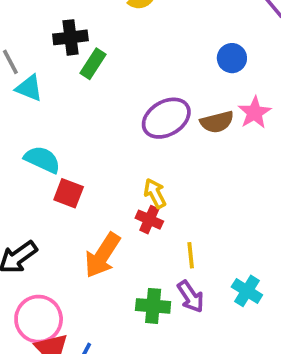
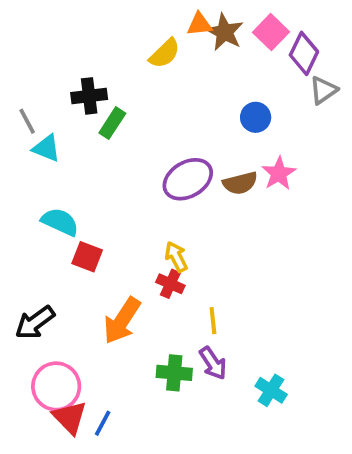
cyan cross: (247, 291) -> (271, 390), moved

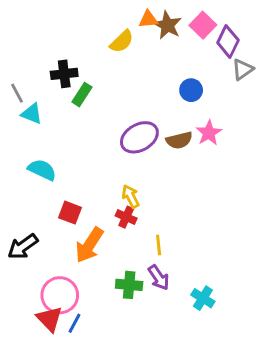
red square: (87, 257) -> (70, 213), moved
pink circle: (56, 386) -> (60, 295), moved

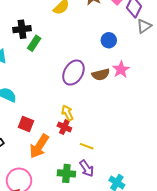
purple ellipse: (139, 137) -> (73, 73), turned -30
yellow line: (159, 245) -> (87, 146), turned -64

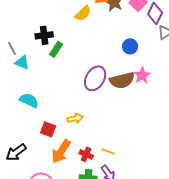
brown semicircle: (101, 75) -> (122, 80), size x1.4
yellow arrow: (67, 113) -> (75, 118), moved, turned 105
red cross: (64, 127) -> (86, 154), moved

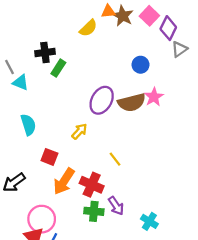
cyan semicircle: (29, 100) -> (28, 125), turned 48
yellow arrow: (75, 118) -> (79, 131), moved, turned -35
yellow line: (108, 151) -> (115, 159), moved, turned 32
red cross: (86, 154) -> (92, 185), size x1.5

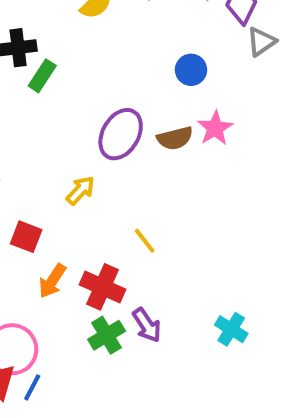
brown semicircle: (132, 102) -> (175, 138), size x0.7
orange arrow: (64, 181) -> (52, 281), size x0.7
green cross: (94, 211) -> (107, 335), turned -36
cyan cross: (149, 221) -> (231, 329), moved

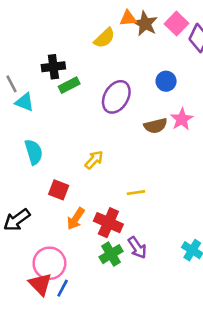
green rectangle: (42, 76) -> (69, 85), turned 30
purple ellipse: (121, 134) -> (116, 97), moved
yellow line: (145, 241) -> (136, 193), turned -60

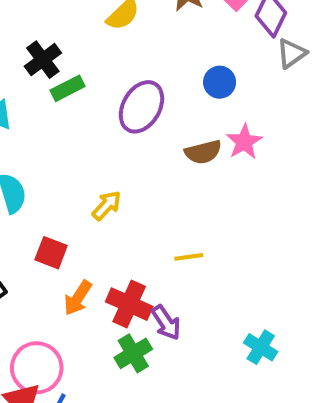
black cross: (53, 67) -> (43, 60), turned -30
yellow line: (136, 193) -> (189, 257), moved
purple arrow: (137, 248) -> (166, 323), moved

